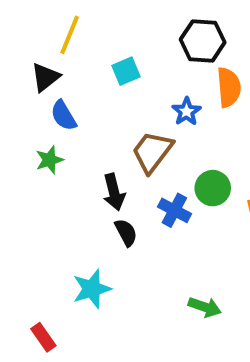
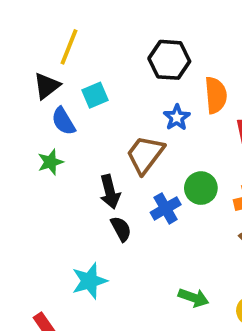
black hexagon: (203, 41) -> (169, 60), moved
cyan square: (126, 71) -> (95, 95), moved
blue cross: (174, 210) -> (166, 208), turned 32

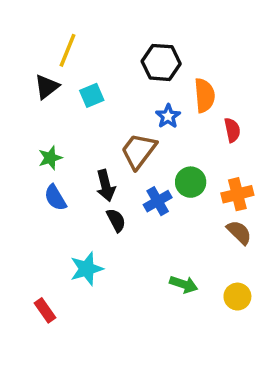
blue semicircle: (63, 121) -> (55, 198), moved

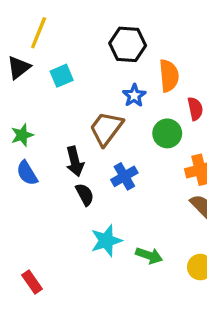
green circle: (191, 182) -> (167, 133), moved
cyan star: (87, 269) -> (106, 241), moved
red rectangle: (45, 310) -> (32, 282), moved

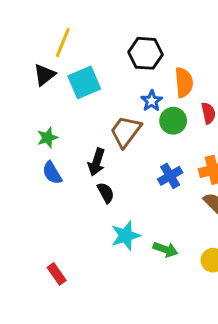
cyan square: (62, 76) -> (84, 82), size x1.5
green circle: (167, 133) -> (173, 121), moved
black arrow: (75, 161) -> (97, 162), turned 32
blue cross: (124, 176) -> (170, 176), moved

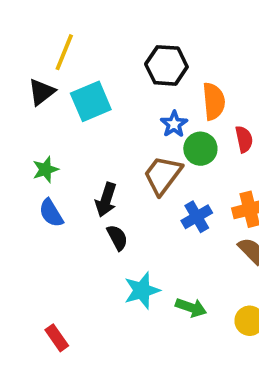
brown trapezoid: (126, 131) -> (163, 175), moved

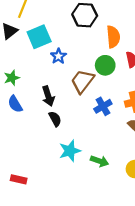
blue star: (174, 124) -> (58, 56), moved
black arrow: (106, 200) -> (48, 96), turned -36
red rectangle: (57, 338) -> (19, 179), turned -42

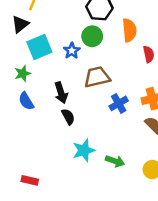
cyan square: (39, 37) -> (39, 47), moved
green circle: (105, 65) -> (92, 36), moved
brown trapezoid: (82, 81) -> (97, 77), turned 40

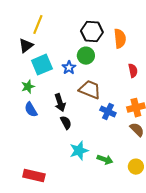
orange semicircle: (129, 30) -> (120, 39), moved
brown trapezoid: (97, 77) -> (90, 90), turned 35
blue cross: (119, 103) -> (108, 112), turned -35
red rectangle: (30, 180) -> (34, 176), size x1.5

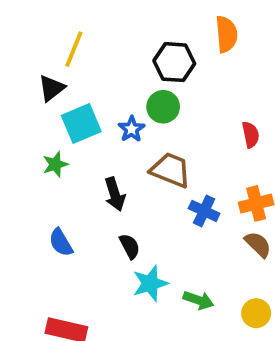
orange semicircle: (120, 39) -> (226, 34), moved
blue semicircle: (31, 110) -> (61, 243), moved
black semicircle: (66, 123) -> (130, 246), moved

